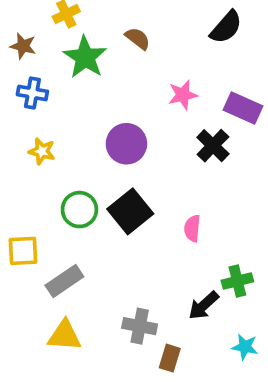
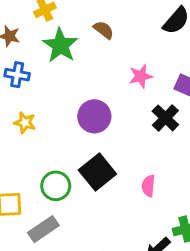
green circle: (79, 210) -> (56, 186), moved

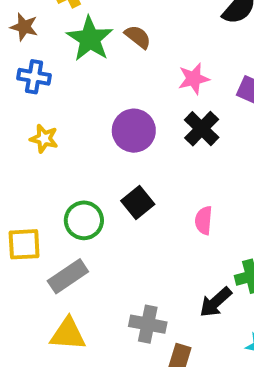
brown semicircle: (104, 30) -> (138, 37), moved
black cross: (165, 118) -> (202, 129), moved
black square: (97, 172) -> (138, 202), size x0.7

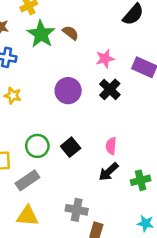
black square: (138, 202) -> (71, 147), moved
black arrow: (216, 302) -> (109, 172), moved

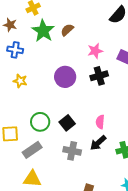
brown semicircle: (71, 33) -> (67, 30), turned -80
black cross: (110, 89) -> (99, 76), turned 30
gray cross: (77, 210) -> (72, 151), moved

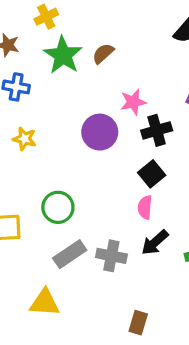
pink star: (95, 51) -> (133, 102), moved
pink semicircle: (100, 122) -> (145, 207), moved
black square: (67, 123) -> (152, 174), moved
gray rectangle: (32, 150) -> (70, 254), moved

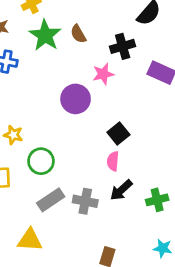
brown semicircle: (103, 53) -> (78, 34), turned -78
black cross: (157, 130) -> (123, 46), moved
yellow star: (25, 139) -> (13, 135), moved

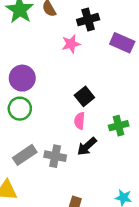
purple circle: (76, 99) -> (22, 78), moved
green circle: (41, 161) -> (20, 109), moved
green cross: (157, 200) -> (119, 126), moved

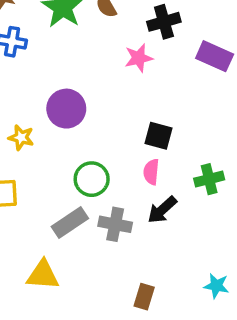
black square: (84, 96) -> (158, 136), turned -36
green circle: (20, 109) -> (92, 179), moved

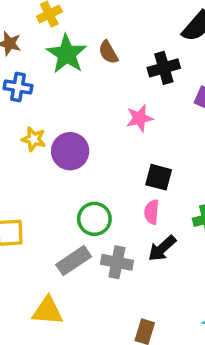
pink star: (139, 58) -> (140, 118), moved
yellow star: (21, 138) -> (34, 139), moved

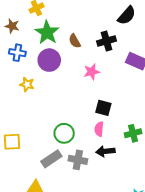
brown semicircle: (108, 52) -> (75, 41), moved
purple circle: (70, 151) -> (49, 60), moved
black arrow: (162, 248) -> (105, 151), turned 36

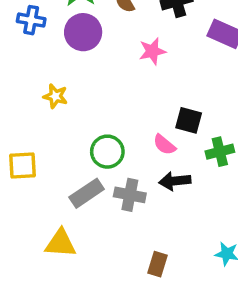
yellow star: (27, 84) -> (55, 96), moved
black square: (103, 108) -> (189, 120), moved
pink semicircle: (99, 129) -> (164, 145), turned -56

